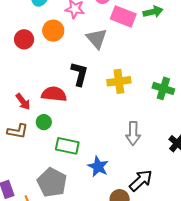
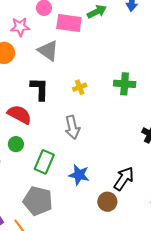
yellow cross: (119, 81) -> (80, 87), size x0.6
red semicircle: (54, 94) -> (19, 115), turned 35
gray arrow: (133, 133) -> (72, 127), moved
green rectangle: (67, 146) -> (44, 162), turned -65

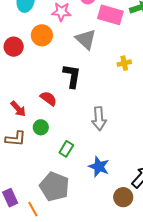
yellow cross: (80, 87) -> (124, 63), moved
red semicircle: (19, 115) -> (48, 98), size x0.7
green rectangle: (44, 162) -> (66, 149), size x0.7

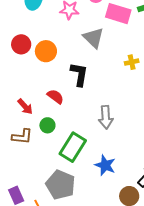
orange circle: (42, 35) -> (46, 51), moved
green rectangle: (66, 149) -> (73, 147), size x1.8

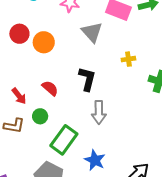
black L-shape: (79, 74) -> (87, 79), moved

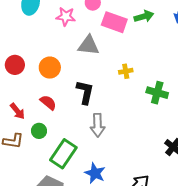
gray triangle: (92, 32) -> (89, 45), turned -40
red circle: (19, 34) -> (15, 65), moved
orange circle: (44, 42) -> (50, 68), moved

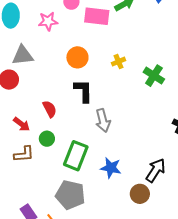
gray triangle: (89, 45) -> (23, 55), moved
orange circle: (50, 68) -> (77, 57), moved
green cross: (157, 93) -> (154, 76), turned 30
red semicircle: (48, 102) -> (50, 109), turned 36

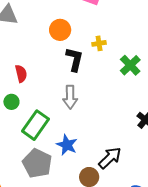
black L-shape: (83, 91) -> (75, 59), moved
gray pentagon: (70, 195) -> (37, 163), moved

